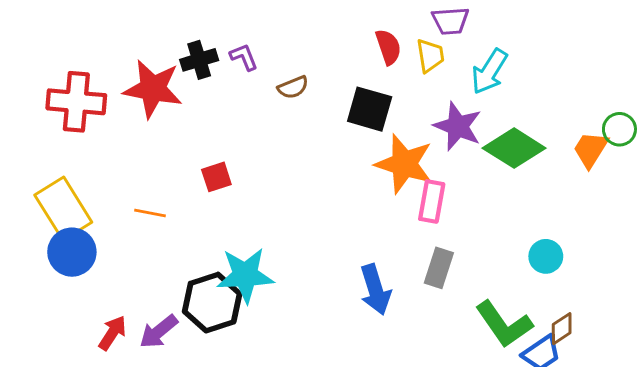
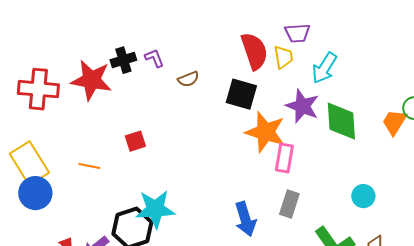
red semicircle: (388, 47) -> (254, 51), size x1.5
green diamond: (514, 148) -> (341, 121), turned 54

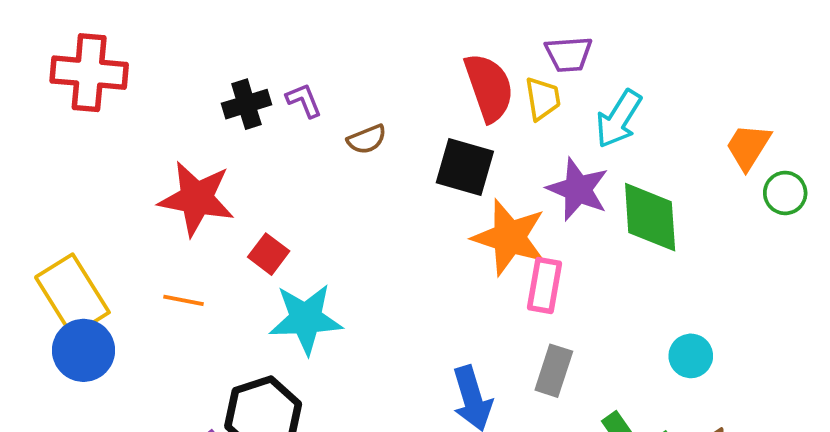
red star: (91, 80) -> (196, 199), moved
red cross: (38, 89) -> (89, 73), moved
orange trapezoid: (394, 122) -> (748, 147), moved
red square: (135, 141) -> (269, 254), turned -35
cyan star: (155, 209) -> (306, 319), moved

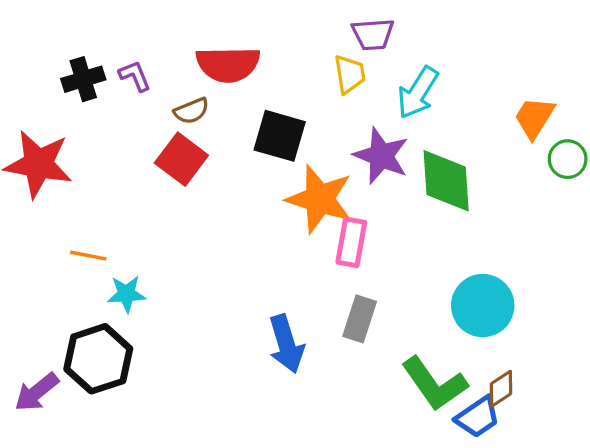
red semicircle: (489, 87) -> (228, 64), moved, turned 108
red square: (269, 254) -> (181, 159), moved, size x1.4
orange line: (183, 300) -> (88, 256), moved
cyan star: (306, 319) -> (127, 294), moved, size x0.6
cyan circle: (691, 356) -> (483, 306), size x1.6

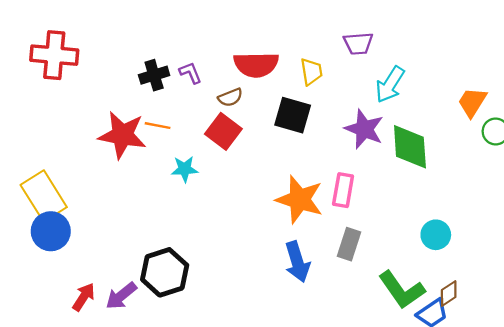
yellow trapezoid: (350, 74) -> (311, 72), moved
orange star: (320, 199) -> (300, 200), moved
orange line: (88, 256) -> (158, 126), moved
cyan star: (127, 294) -> (185, 169), moved
cyan circle: (483, 306) -> (436, 235), size x0.7

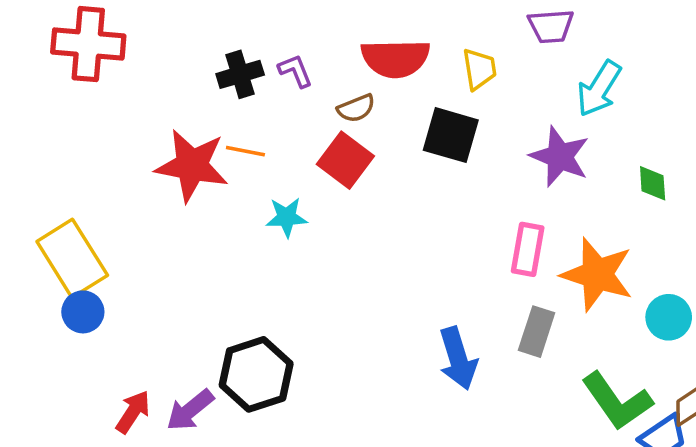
green diamond: (410, 147) -> (653, 183), moved, size x0.5
orange star: (300, 200) -> (597, 274), moved
blue circle: (51, 231) -> (83, 312), size x0.7

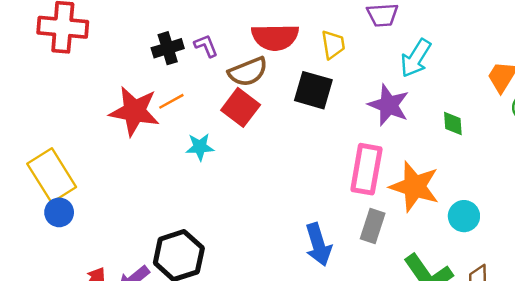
brown semicircle: (356, 108) -> (248, 72), size x1.5
orange line: (245, 151) -> (171, 101), turned -40
pink rectangle: (528, 249) -> (366, 169), size x1.4

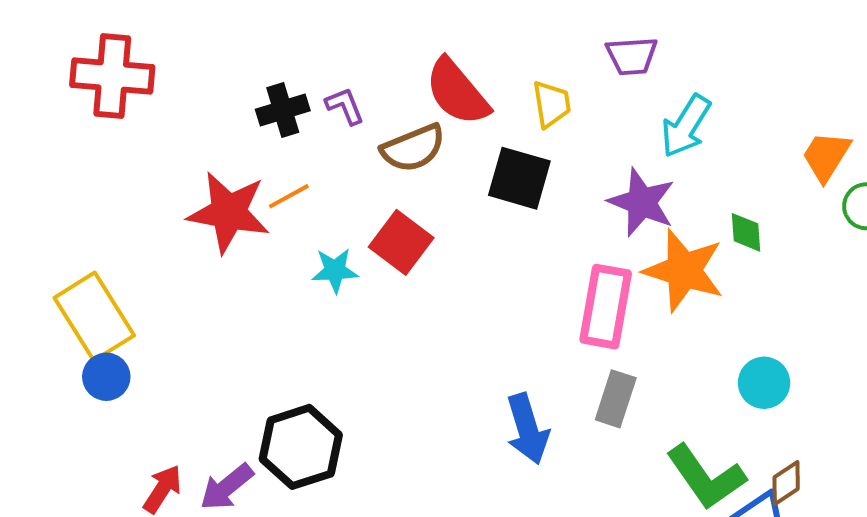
red semicircle: (275, 37) -> (457, 92), turned 51
red square: (241, 107) -> (401, 242), moved
orange star: (415, 186) -> (684, 270), moved

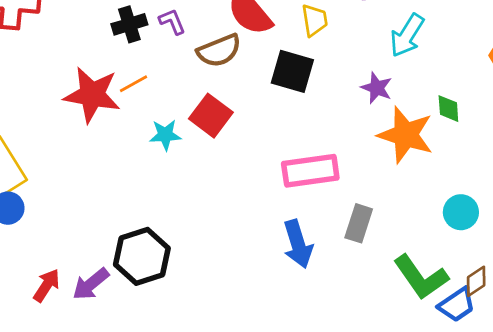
purple star: (642, 202) -> (377, 88), size x0.7
pink rectangle: (606, 307) -> (310, 171), moved, turned 72

